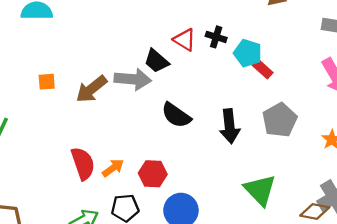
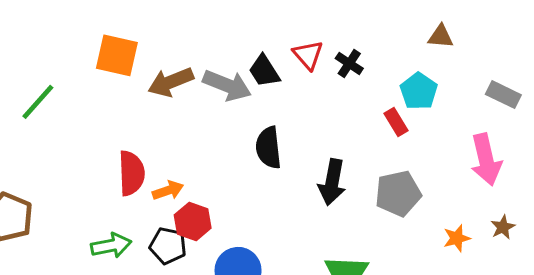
cyan pentagon: (248, 53) -> (419, 91), moved
orange square: (47, 82) -> (117, 55), size x1.8
black semicircle: (176, 115) -> (268, 148), turned 32
red hexagon: (153, 174) -> (193, 222), moved

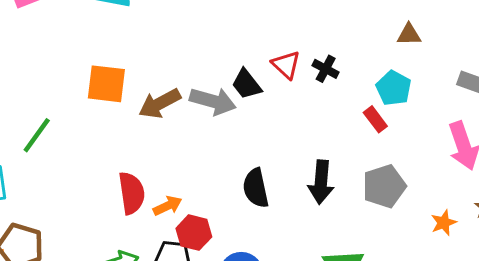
black semicircle: (268, 148) -> (256, 188), moved

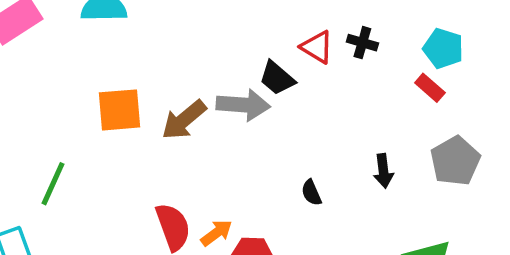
black arrow: (321, 182) -> (383, 171), size x0.7
black semicircle: (256, 188) -> (311, 193), size x0.6

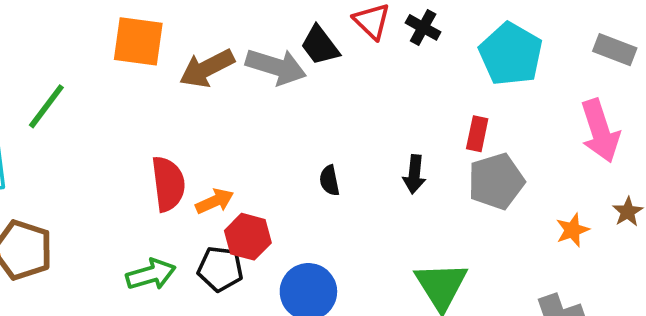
cyan pentagon: (443, 49) -> (511, 54), size x1.4
red rectangle: (430, 88) -> (477, 134), moved, turned 48

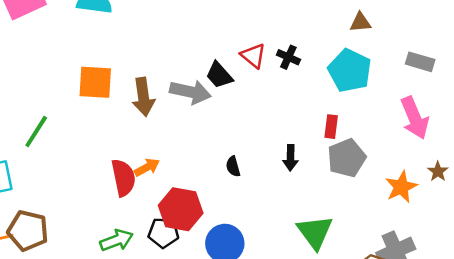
brown arrow: (207, 68) -> (143, 97), turned -66
orange arrow: (215, 201) -> (147, 167), moved
orange star: (572, 230) -> (401, 187), size x1.4
red hexagon: (248, 237) -> (181, 209), size x1.4

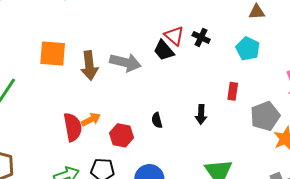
cyan pentagon: (350, 71) -> (248, 49), size x0.7
black trapezoid: (219, 75) -> (164, 50), moved
gray pentagon: (347, 158) -> (265, 116), moved
red hexagon: (181, 209) -> (121, 135), moved, size x0.7

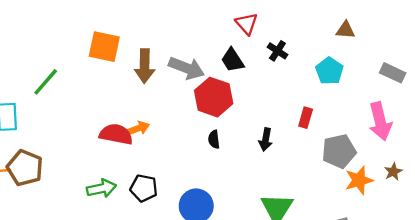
red triangle: (174, 36) -> (247, 24), moved
red semicircle: (73, 127) -> (116, 134), turned -76
red hexagon: (121, 135) -> (214, 97), moved, size x1.4

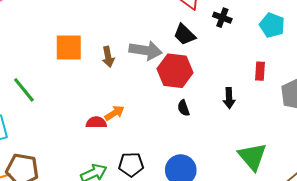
brown arrow: (145, 66) -> (108, 57), size x0.7
green line: (46, 82) -> (24, 90), turned -68
red semicircle: (116, 134) -> (96, 122), size x0.7

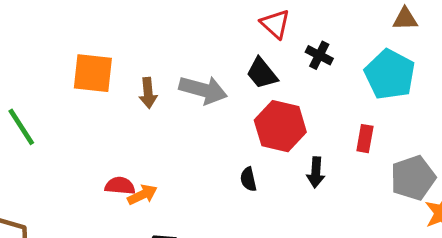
cyan pentagon: (272, 25) -> (390, 74), size x1.4
red hexagon: (175, 71) -> (280, 126), moved
orange arrow: (114, 113) -> (142, 195), moved

